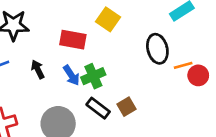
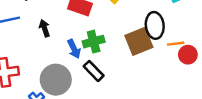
blue arrow: (71, 75) -> (74, 49), moved
brown square: (126, 107) -> (139, 41), moved, size x1.6

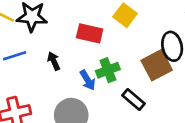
black rectangle: (94, 71) -> (134, 100), moved

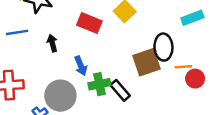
green cross: (108, 70) -> (99, 84), moved

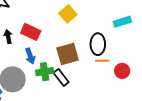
red rectangle: (89, 23) -> (31, 32), moved
brown square: (147, 62) -> (68, 54), moved
orange line: (183, 67) -> (102, 61), moved

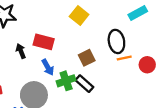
brown square: (68, 54) -> (87, 58), size x0.7

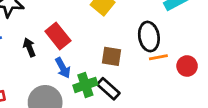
red rectangle: (44, 42) -> (58, 36), turned 36
brown square: (87, 58) -> (112, 56), turned 35

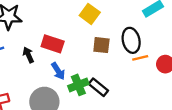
red rectangle: (58, 36) -> (53, 44), turned -30
brown square: (112, 56) -> (101, 45), moved

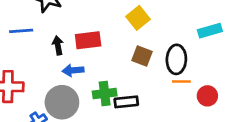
red rectangle: (53, 44) -> (88, 40), turned -40
blue arrow: (58, 71) -> (73, 70), moved, turned 102
black rectangle: (98, 87) -> (126, 102), turned -60

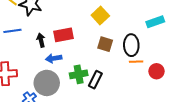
black rectangle: (126, 102) -> (95, 80), turned -54

